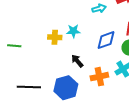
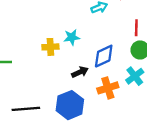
blue diamond: (106, 40) -> (104, 56), moved
black arrow: (77, 61) -> (80, 72), turned 112

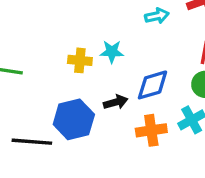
blue hexagon: (70, 105) -> (74, 119), moved

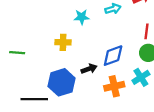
cyan star: (112, 52) -> (82, 17), moved

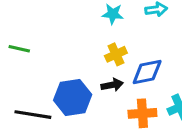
yellow cross: (63, 42) -> (116, 54), moved, turned -35

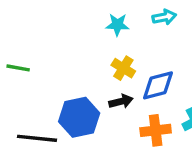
yellow cross: (116, 54) -> (123, 68), turned -30

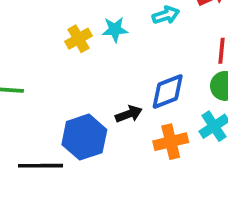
yellow cross: (123, 68) -> (78, 39), moved, turned 35

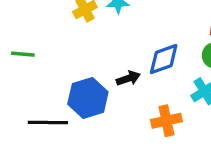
orange cross: (171, 142) -> (166, 121), moved

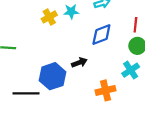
blue diamond: (164, 59) -> (101, 35), moved

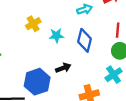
cyan star: (71, 12) -> (56, 36), moved
blue diamond: (101, 35) -> (85, 40), turned -55

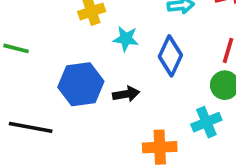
blue hexagon: (37, 82) -> (81, 84), moved

